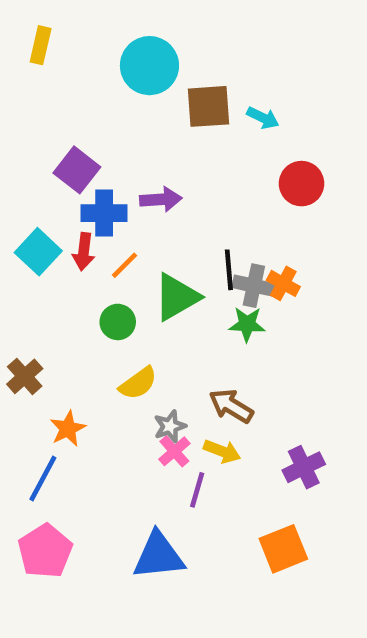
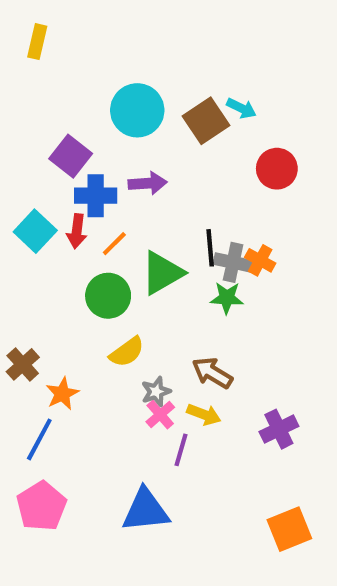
cyan circle: (149, 66) -> (137, 110), moved
brown square: (208, 106) -> (206, 121), moved, turned -30
green circle: (118, 322) -> (108, 296), size x1.4
brown cross: (25, 376) -> (23, 364), moved
orange square: (283, 549) -> (289, 529), moved

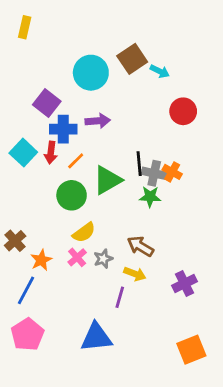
brown square: (206, 121) -> (132, 59), moved
pink cross: (160, 414) -> (77, 257), moved

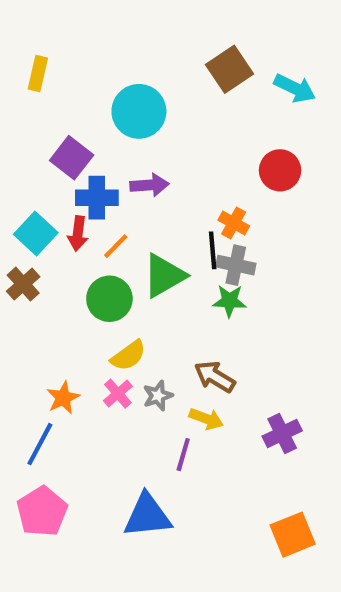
yellow rectangle: (25, 27) -> (38, 73), moved
brown square: (132, 59) -> (229, 69), moved
cyan arrow: (160, 71) -> (295, 88), moved, size x1.4
orange cross: (172, 172) -> (234, 223), moved
brown cross: (15, 241) -> (23, 284), moved

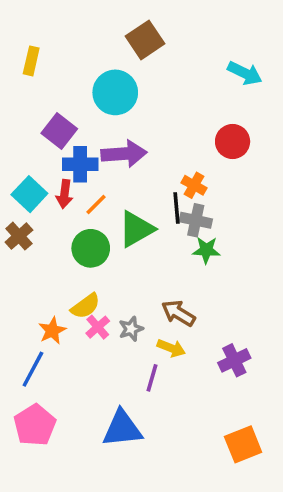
brown square: (229, 69) -> (145, 40), moved
purple arrow: (149, 185) -> (124, 154), size x1.4
green star: (229, 301) -> (206, 250), moved
yellow semicircle: (128, 356) -> (85, 306), moved

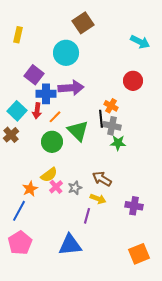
green triangle: (136, 229) -> (78, 131), turned -45
purple cross: (234, 360) -> (134, 206), turned 36

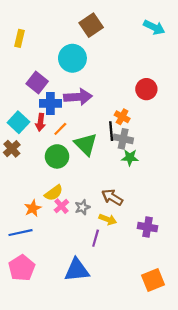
cyan arrow: (140, 42) -> (154, 27), moved
blue line: (19, 211) -> (21, 233), turned 50

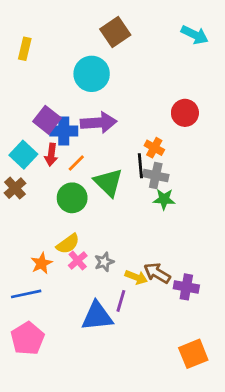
purple square: (37, 83) -> (47, 120), moved
brown arrow: (112, 197) -> (157, 273), moved
blue triangle: (77, 270) -> (97, 316), moved

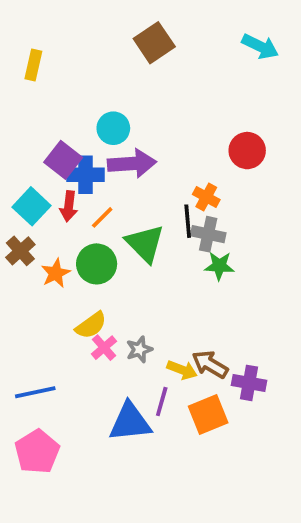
cyan circle: (92, 74) -> (113, 128), moved, size x0.7
orange star: (41, 263) -> (56, 273), moved
orange square: (193, 354) -> (208, 415), moved

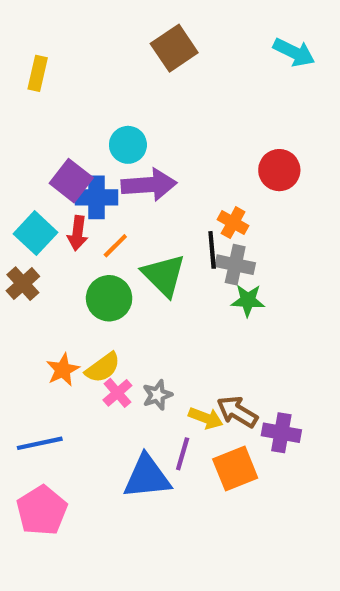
orange star: (56, 273) -> (63, 370), moved

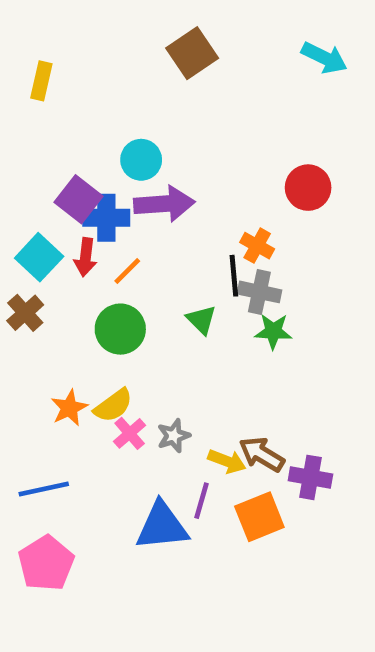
green triangle: (164, 275) -> (201, 320), moved, size x0.6

